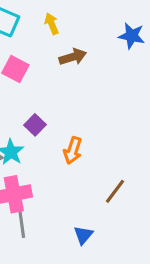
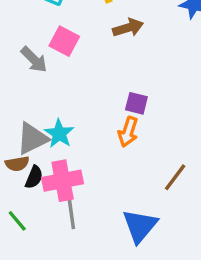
purple square: (35, 125) -> (136, 103), moved, turned -30
blue triangle: (83, 235) -> (140, 226), size x1.6

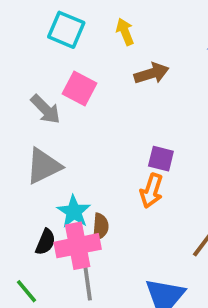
cyan star: (59, 134) -> (74, 212), moved
gray triangle: (32, 139) -> (44, 166), moved
brown semicircle: (17, 164) -> (100, 227), moved, turned -75

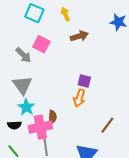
gray triangle: (44, 166) -> (22, 85), turned -40
cyan star: (74, 212) -> (26, 107), moved
black semicircle: (45, 242) -> (14, 125), moved, turned 64

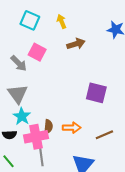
purple square: (84, 81) -> (96, 93), moved, size x1.5
orange arrow: (79, 98) -> (72, 128), moved, turned -108
brown line: (107, 125) -> (104, 135), turned 30

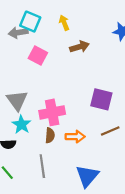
gray arrow: (19, 63) -> (18, 33), moved, turned 126
brown line: (104, 135) -> (110, 131), moved
pink cross: (36, 137) -> (52, 112), moved

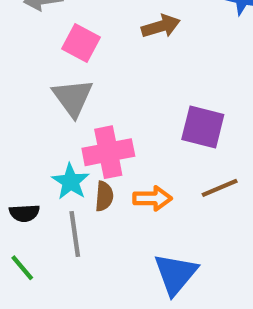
gray triangle: (17, 100) -> (73, 98), moved
cyan star: (21, 124) -> (71, 182), moved
gray line: (42, 166) -> (75, 234), moved

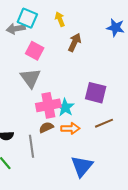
brown arrow: (161, 26) -> (75, 42), turned -48
cyan star: (71, 182) -> (65, 107), moved
brown semicircle: (104, 196) -> (46, 127), turned -120

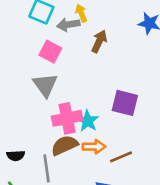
gray arrow: (16, 29) -> (68, 25), moved
brown line: (104, 123) -> (121, 157), moved
brown semicircle: (46, 127) -> (64, 145), size x1.5

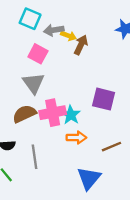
yellow arrow: (81, 13) -> (68, 36), moved, turned 133
brown semicircle: (64, 145) -> (24, 114), moved
brown line: (121, 157) -> (111, 147), moved

